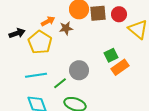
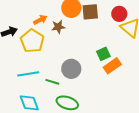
red circle: (119, 14) -> (119, 14), moved
green line: (60, 83) -> (52, 82), turned 56

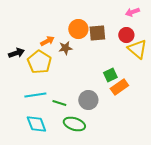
gray circle: (71, 69) -> (88, 100), moved

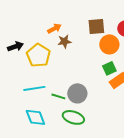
orange circle: (78, 29) -> (109, 44), moved
orange arrow: (47, 41) -> (54, 28), moved
gray circle: (88, 100) -> (77, 93), moved

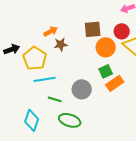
cyan line: (34, 88) -> (45, 79), moved
gray circle: (77, 93) -> (82, 89), moved
cyan diamond: (35, 117) -> (32, 120), turned 40

